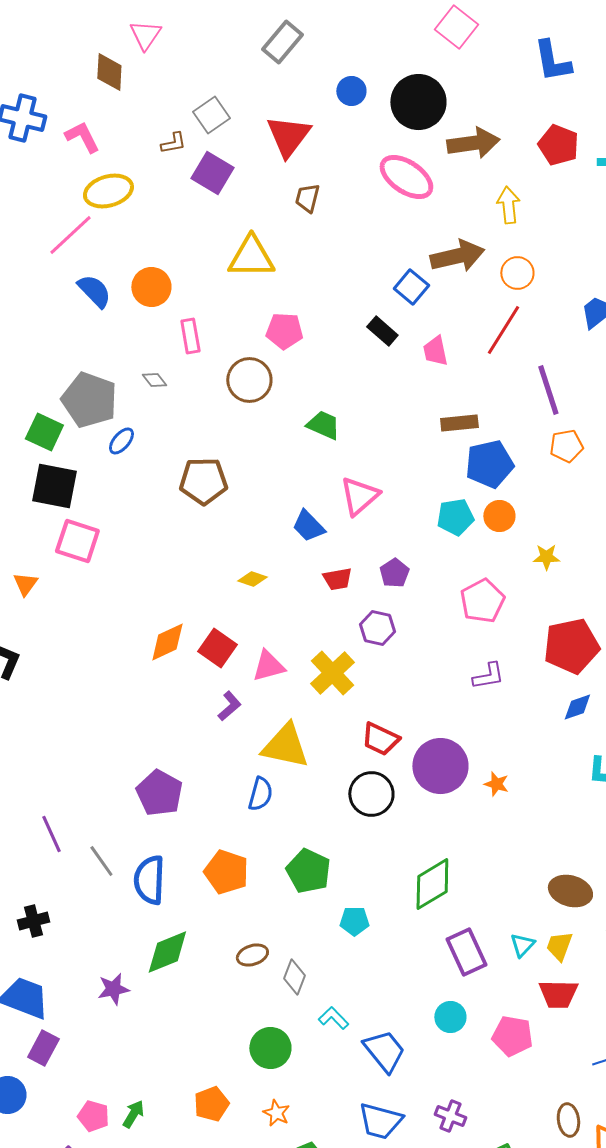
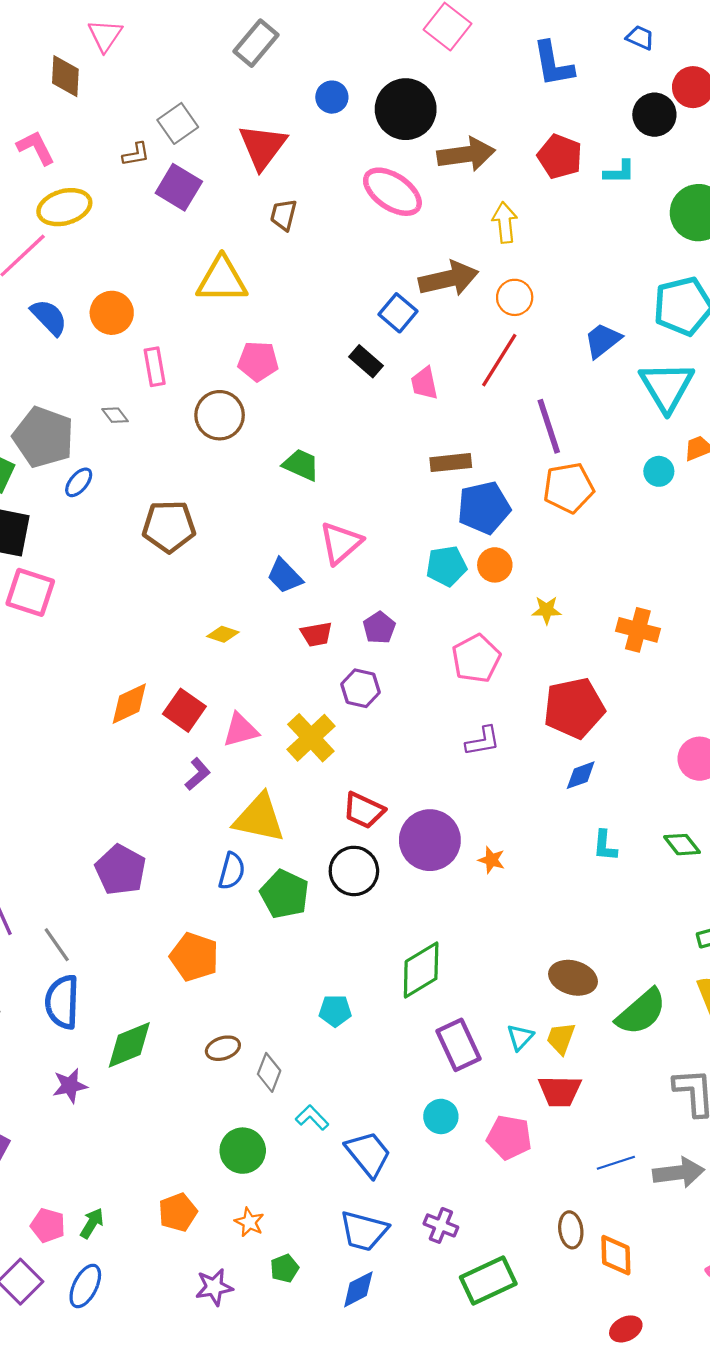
orange pentagon: (566, 446) -> (569, 488), size x1.4
green pentagon: (308, 871) -> (285, 894), moved
blue semicircle: (149, 880) -> (62, 1002), moved

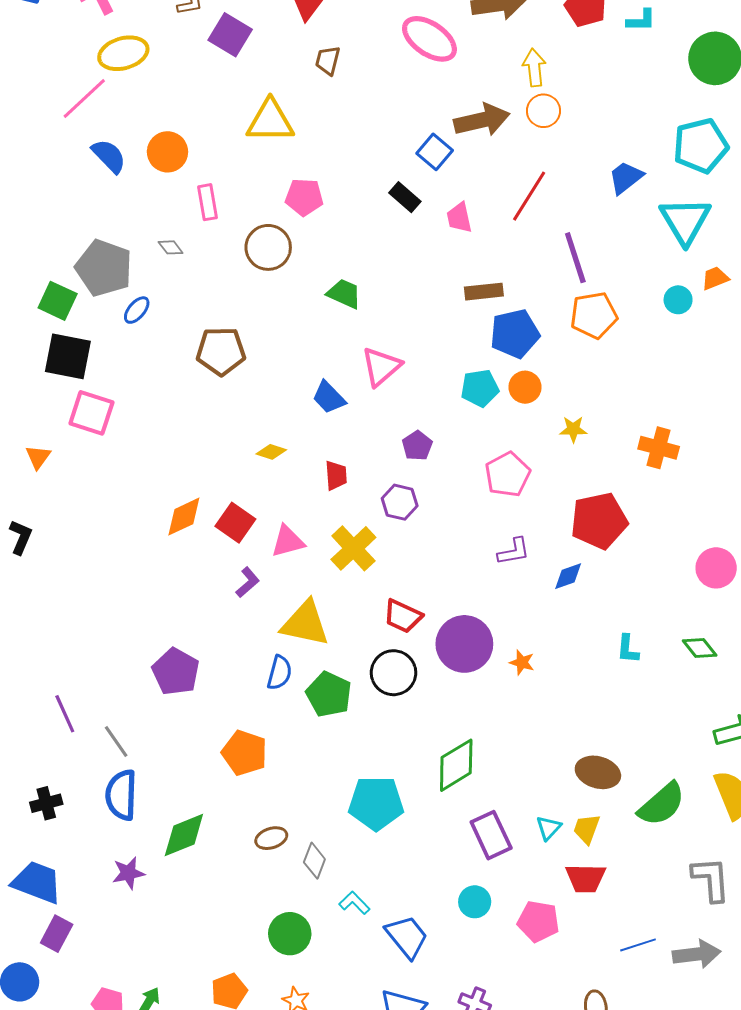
orange circle: (515, 297) -> (543, 111), moved
red trapezoid: (316, 634) -> (336, 475), moved, turned -84
blue diamond: (581, 775) -> (568, 576), moved
cyan pentagon: (335, 1011) -> (376, 803), size x1.8

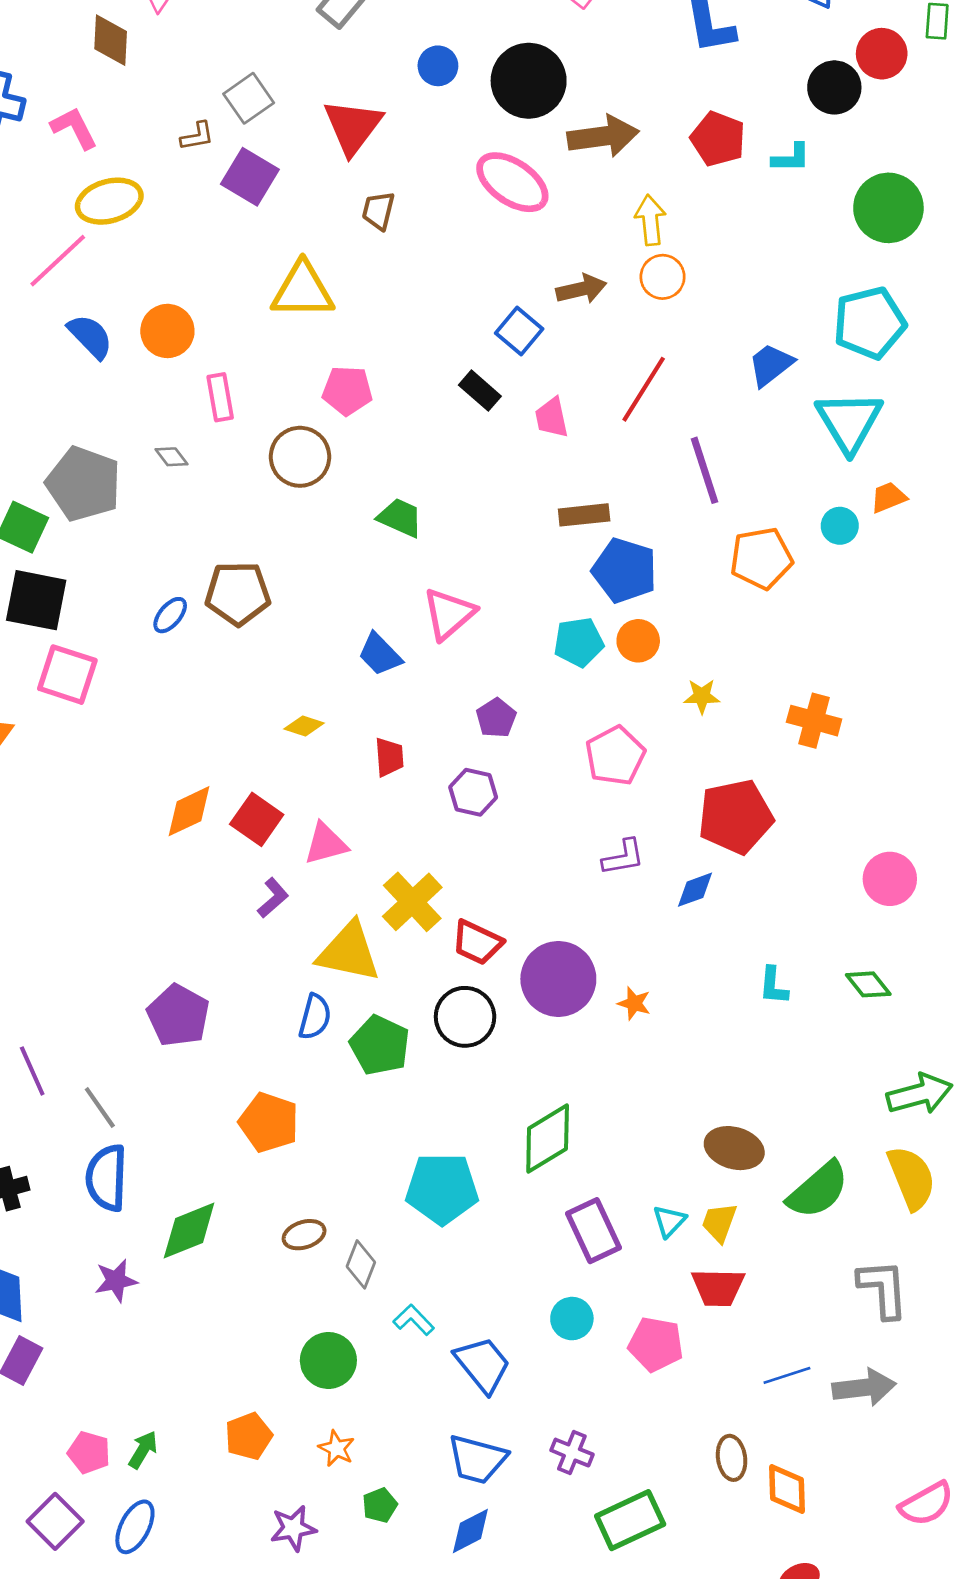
brown arrow: (482, 120) -> (581, 289), size x0.7
blue ellipse: (137, 310) -> (170, 615), moved
orange pentagon: (594, 315) -> (761, 558), moved
blue pentagon: (515, 334) -> (625, 570), turned 30
yellow cross: (353, 548) -> (412, 902), moved

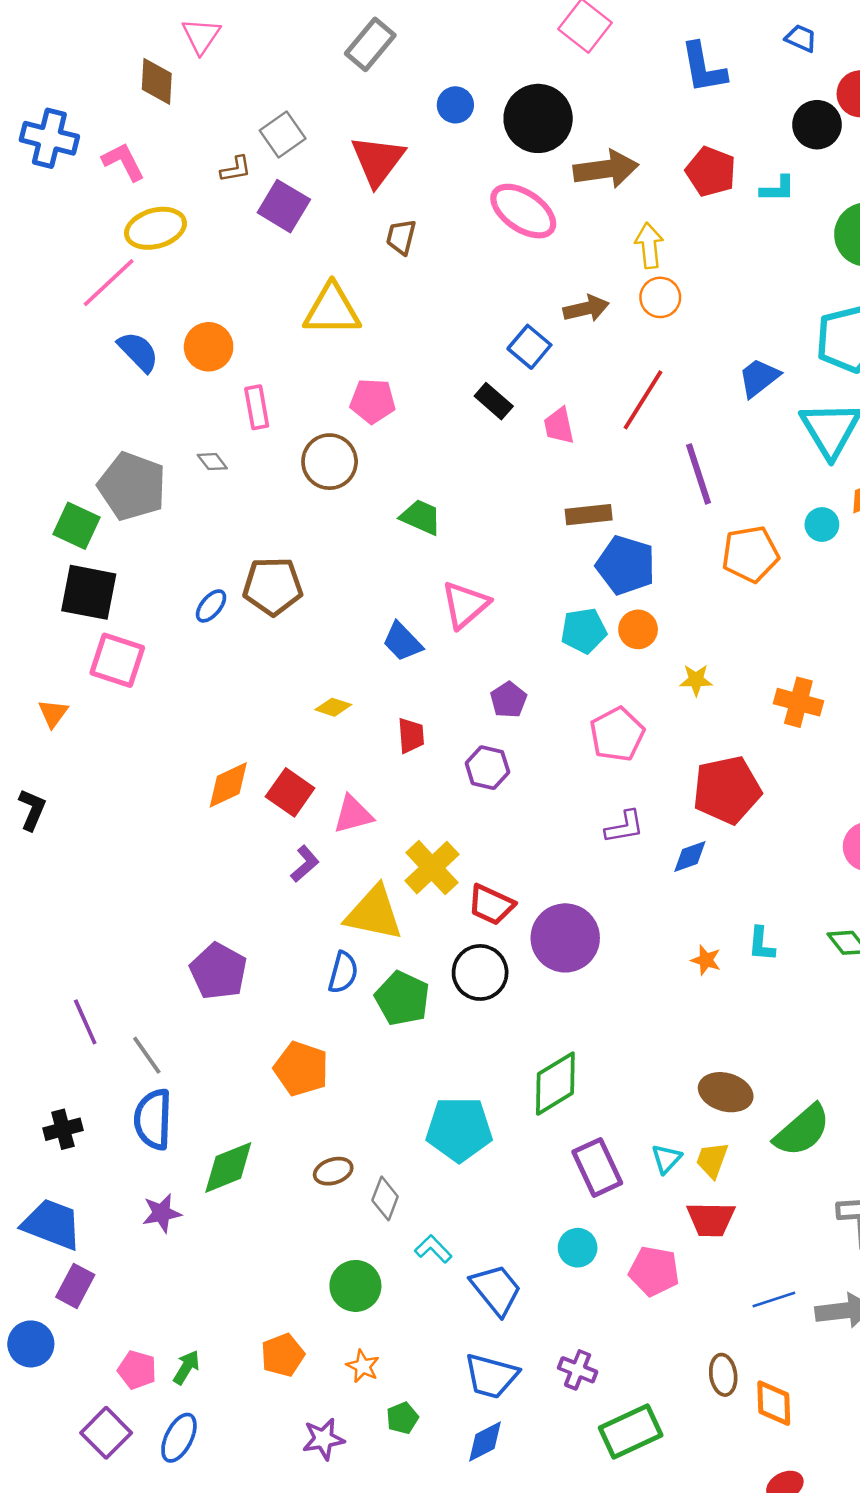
orange star: (634, 1003) -> (706, 960), moved

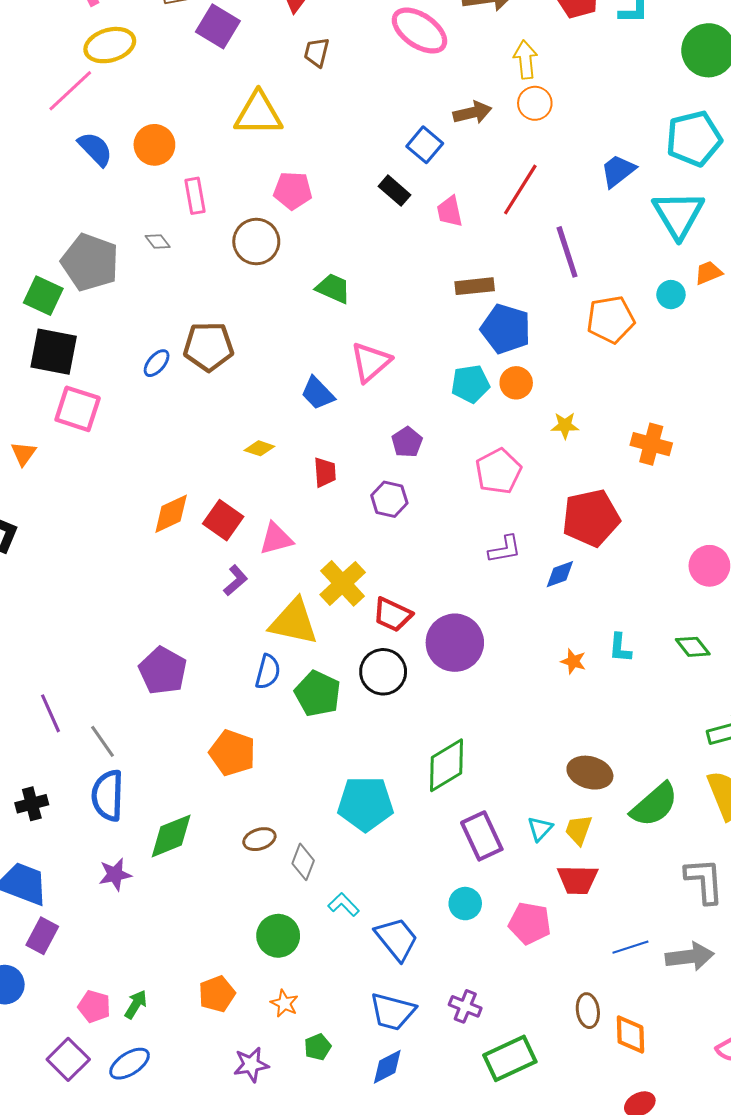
blue ellipse: (179, 1438) -> (130, 1064), turned 30

